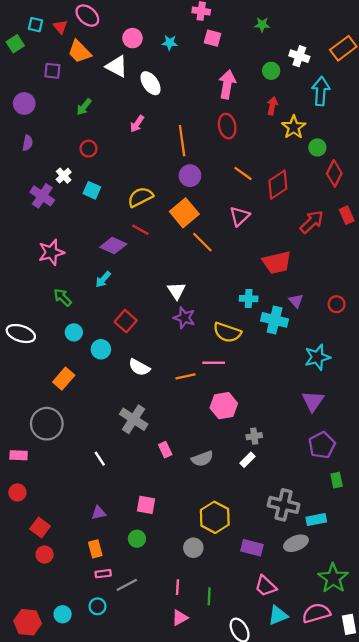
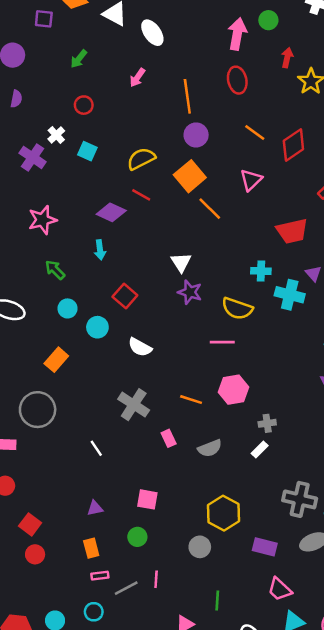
green circle: (271, 71) -> (268, 20), moved
cyan arrow: (103, 279) -> (100, 250), turned -48
orange line: (185, 376) -> (191, 400), moved, turned 30
pink line: (178, 587) -> (156, 579), moved

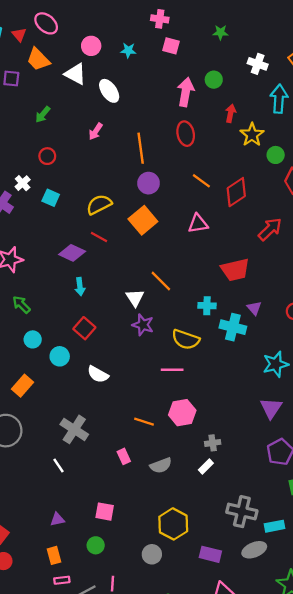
pink triangle: (251, 180) -> (198, 224), turned 35
orange line: (210, 209) -> (161, 281), moved
cyan arrow: (100, 250) -> (80, 287), moved
gray cross: (134, 405) -> (74, 429), moved

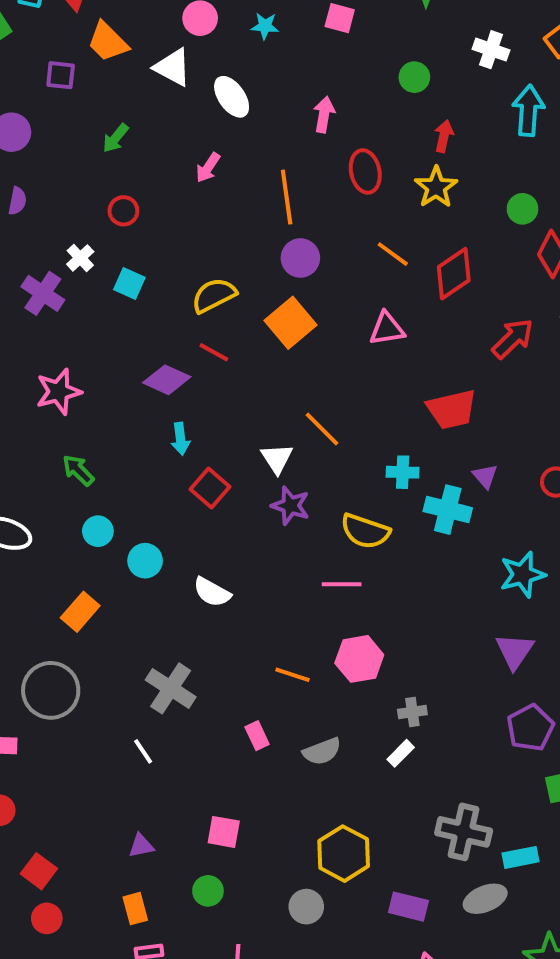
pink arrow: (186, 92) -> (324, 114), moved, size x0.7
yellow star: (252, 135) -> (436, 187), moved
red square: (84, 328) -> (210, 488), moved

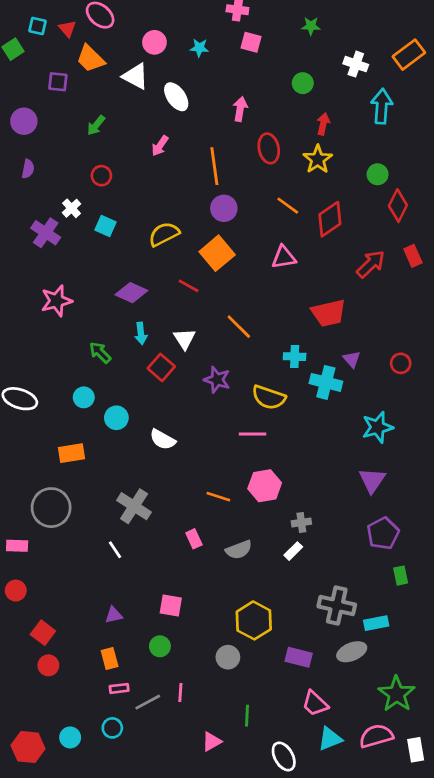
red line: (214, 352) -> (188, 286), moved
white triangle: (277, 458) -> (184, 339), moved
green arrow: (78, 470) -> (100, 352), moved
orange rectangle: (80, 612) -> (71, 453), turned 40

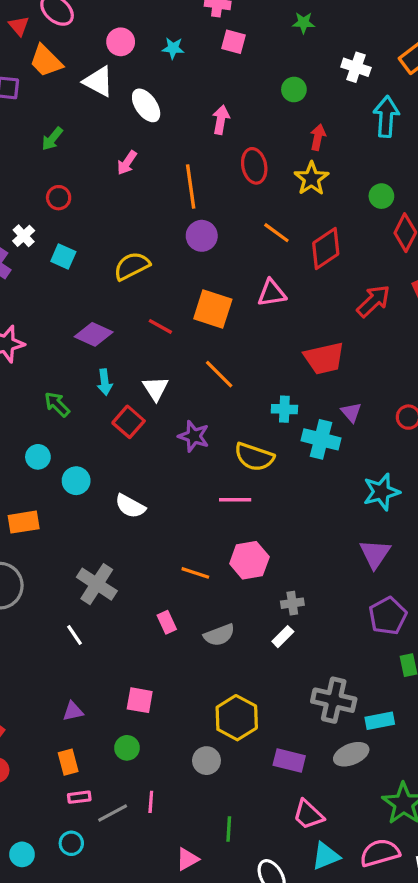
orange square: (217, 253) -> (213, 309), moved, turned -32

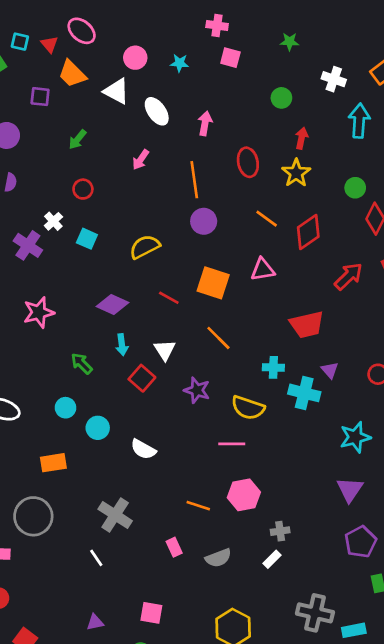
pink arrow: (221, 120) -> (205, 123), moved

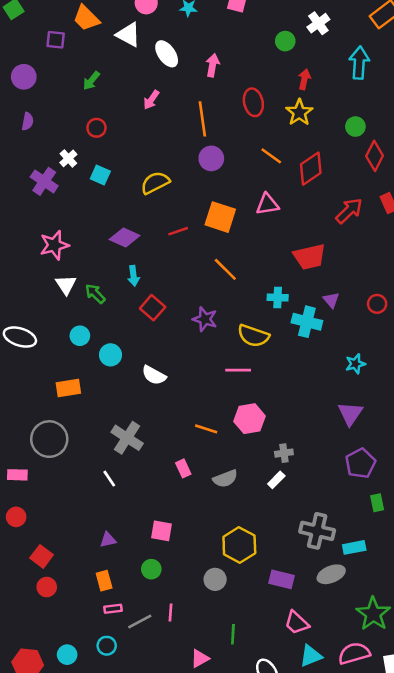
white cross: (334, 79) -> (318, 23), moved, turned 35
red line: (169, 298) -> (178, 231), turned -48
white triangle: (165, 350) -> (66, 285), moved
cyan star: (355, 437) -> (355, 364), size x0.7

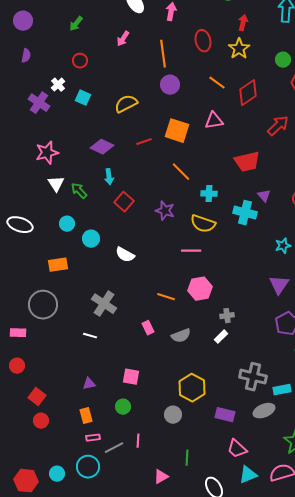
cyan cross: (278, 297) -> (209, 194), moved
white line: (109, 479) -> (90, 336), turned -40
cyan circle: (107, 646) -> (88, 467), size x1.5

